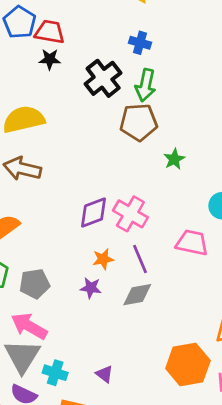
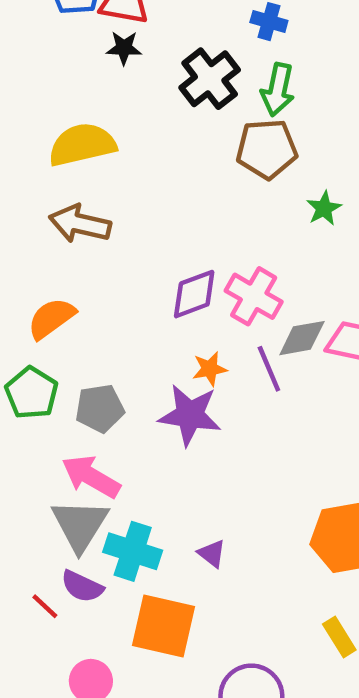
purple star: (91, 288) -> (190, 415), size x1.8
gray diamond: (137, 295) -> (302, 338), moved
cyan cross: (55, 373) -> (133, 551), size x1.4

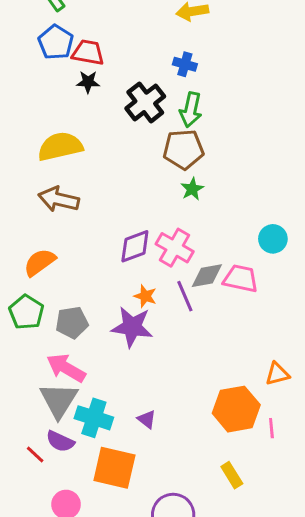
green star: (324, 208) -> (192, 189), moved
orange star: (210, 369) -> (145, 296), turned 30

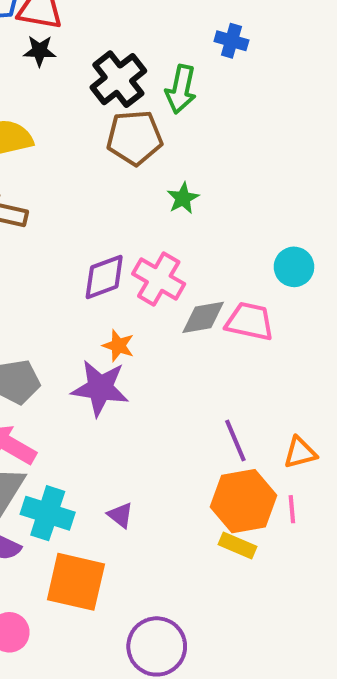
blue cross: (185, 64) -> (231, 41), moved
brown pentagon: (183, 149) -> (134, 138), moved
purple line: (185, 296) -> (235, 441), moved
pink line: (271, 428) -> (292, 509), moved
yellow rectangle: (232, 475) -> (237, 545), moved, turned -35

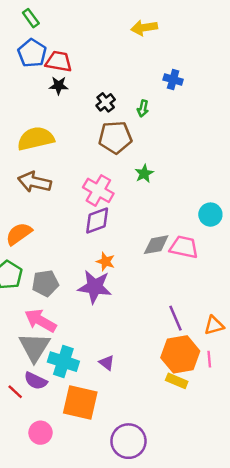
black cross: (118, 79) -> (106, 102), size x0.6
green arrow: (181, 89) -> (143, 108), size x0.6
pink cross: (159, 279) -> (98, 190), moved

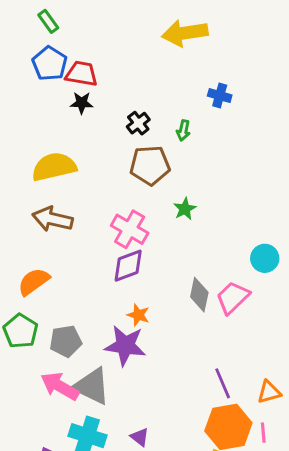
yellow arrow: (144, 28) -> (185, 33), size x1.4
gray diamond: (156, 245) -> (199, 295), turned -68
pink trapezoid: (184, 247) -> (233, 298), turned -56
gray triangle: (34, 347) -> (92, 386), moved, turned -36

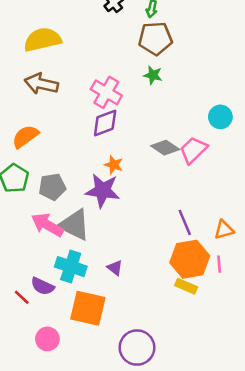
brown pentagon: (150, 165) -> (155, 38), moved
green star: (185, 209) -> (153, 75), turned -30
gray diamond: (199, 295) -> (165, 148), turned -68

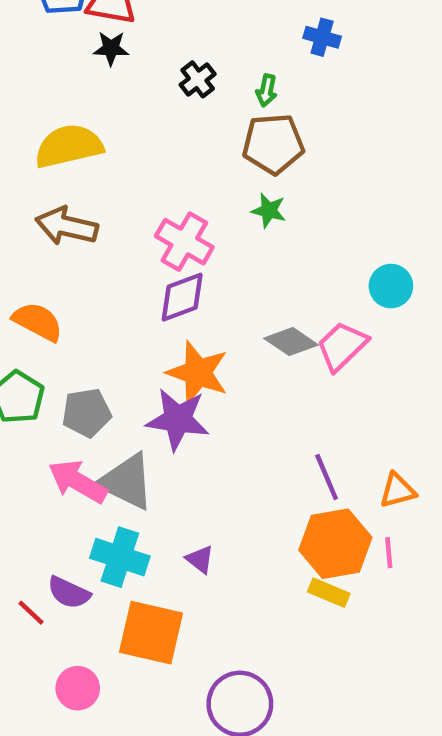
orange semicircle: (25, 137) -> (38, 322), turned 64
orange star: (114, 165) -> (198, 373), size x1.8

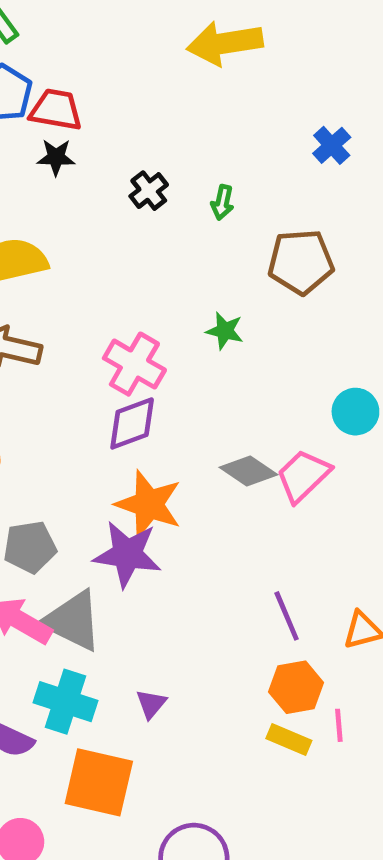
blue cross: (322, 37) -> (332, 145), moved, turned 32
brown pentagon: (273, 144) -> (301, 262), moved
orange hexagon: (335, 544) -> (296, 687), size x0.7
pink line: (389, 553) -> (339, 725), moved
purple triangle: (200, 559) -> (151, 704), turned 32

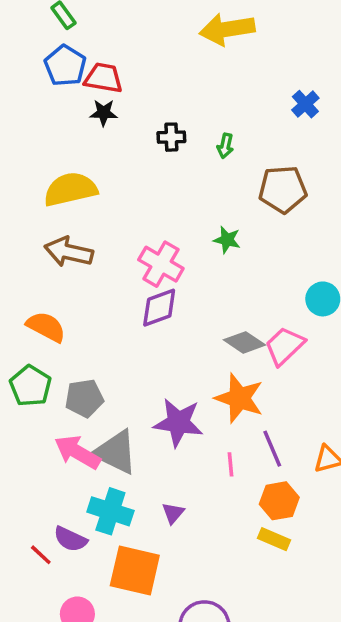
black cross: (149, 191) -> (171, 137), turned 36
orange star: (149, 504) -> (239, 398), moved
purple star: (127, 554) -> (178, 423), moved
pink line: (339, 725) -> (231, 464), moved

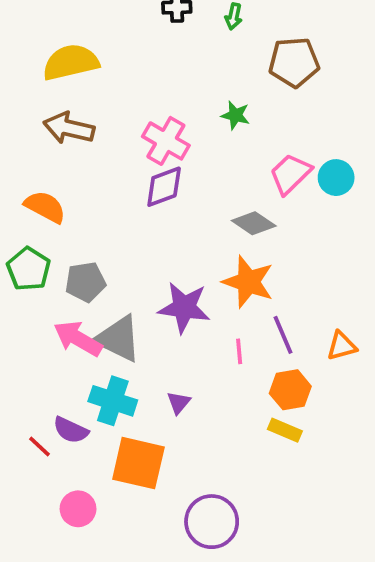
pink trapezoid: (284, 346) -> (290, 174), moved

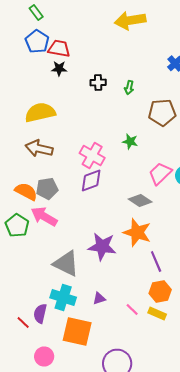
gray pentagon: (85, 282) -> (47, 188), moved
pink arrow: (78, 339) -> (44, 216), moved
pink line: (239, 351) -> (132, 310), moved, turned -40
purple triangle: (179, 403) -> (99, 298), turned 32
purple semicircle: (71, 430) -> (40, 314), turned 78

